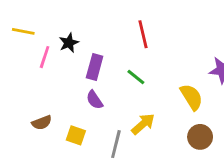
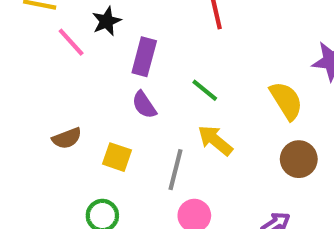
pink line: (45, 57) -> (71, 42), turned -60
green line: (136, 77) -> (205, 90), moved
yellow arrow: (143, 124) -> (215, 140), turned -100

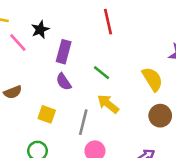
brown semicircle: (67, 138) -> (13, 92), moved

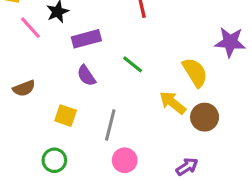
purple rectangle: (64, 52) -> (86, 39), turned 60
yellow arrow: (108, 104) -> (173, 103), moved

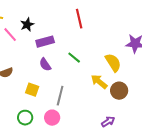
pink circle: (125, 160) -> (52, 118), moved

